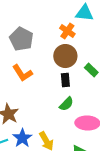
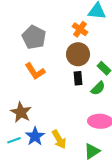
green semicircle: (66, 104) -> (98, 88), moved

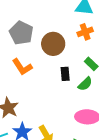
orange cross: (80, 29) -> (85, 32), moved, turned 35
brown circle: (78, 54) -> (53, 44), moved

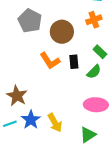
orange L-shape: (22, 67) -> (50, 61), moved

